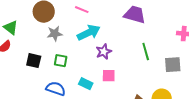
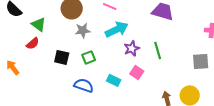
green line: (146, 52) -> (158, 50), moved
green square: (61, 61) -> (89, 57), turned -32
pink square: (109, 76) -> (137, 72), turned 32

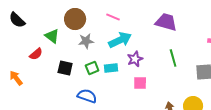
green triangle: (39, 24) -> (52, 36), moved
green line: (158, 50) -> (173, 58), moved
pink square: (137, 72) -> (140, 83), turned -32
cyan rectangle: (114, 80) -> (111, 68), moved, turned -32

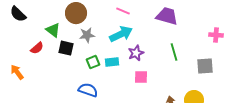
pink line: (113, 17) -> (123, 11), moved
black square: (65, 68) -> (66, 48), moved

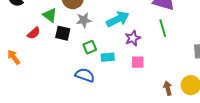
green line: (174, 52) -> (163, 28), moved
cyan rectangle: (112, 62) -> (108, 57), moved

